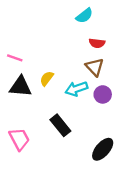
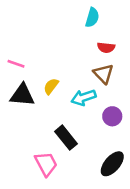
cyan semicircle: (84, 16) -> (92, 18), turned -36
purple circle: (103, 94) -> (112, 116), moved
pink trapezoid: (19, 139) -> (46, 164), moved

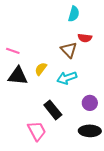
brown triangle: (104, 74) -> (69, 50), moved
purple circle: (112, 116) -> (90, 103), moved
black ellipse: (112, 164) -> (90, 131), turned 50

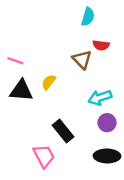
cyan arrow: (67, 78) -> (100, 98), moved

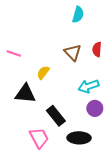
red semicircle: (101, 45) -> (97, 49), moved, turned 88
black triangle: (21, 90) -> (25, 94), moved
black ellipse: (107, 156) -> (79, 138), moved

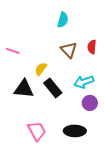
cyan semicircle: (78, 15) -> (63, 20), moved
black rectangle: (56, 116) -> (53, 88), moved

